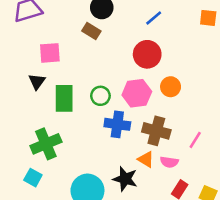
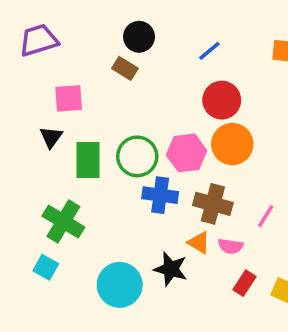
red circle: (147, 54) -> (222, 100), moved
orange circle: (171, 87) -> (232, 144), size x1.5
green circle: (100, 96) -> (137, 156), size x1.5
green cross: (46, 144) -> (63, 222), turned -36

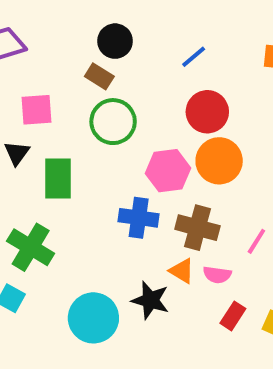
green circle: (137, 156) -> (113, 122), moved

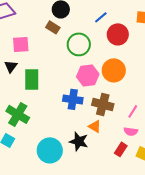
red circle: (207, 112) -> (118, 34), moved
green circle: (113, 122) -> (79, 44), moved
pink semicircle: (217, 275) -> (131, 131), moved

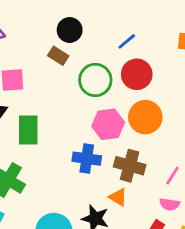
red circle: (118, 34) -> (137, 74), moved

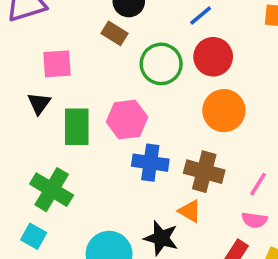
pink hexagon: (108, 124) -> (127, 120), moved

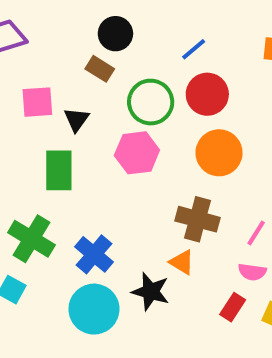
black triangle: (39, 103) -> (76, 120), moved
pink hexagon: (127, 120) -> (137, 153), moved
blue cross: (150, 163) -> (94, 254), moved, turned 32

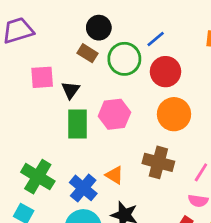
green circle: (151, 102) -> (124, 59), moved
green rectangle: (59, 170) -> (78, 124), moved
orange triangle: (182, 262) -> (114, 175), moved

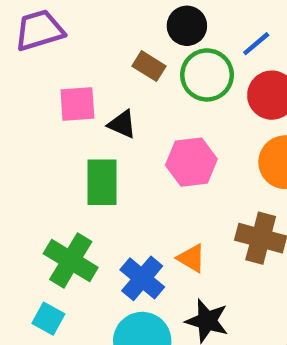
black circle: (99, 28) -> (187, 26), moved
black triangle: (70, 90) -> (122, 124), turned -42
green rectangle: (78, 124) -> (102, 182), moved

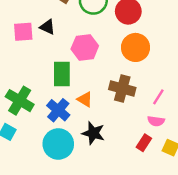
pink square: (77, 104) -> (23, 32), moved
green rectangle: (102, 182) -> (62, 74), moved

